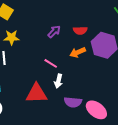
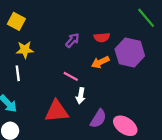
purple semicircle: (73, 102) -> (98, 119), turned -60

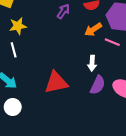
pink line: (71, 76) -> (112, 42), moved
white arrow: (81, 96) -> (92, 63), moved

